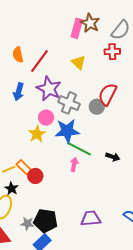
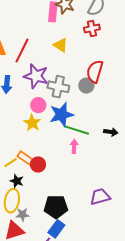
gray star: (27, 224) -> (23, 215), moved

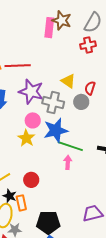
yellow triangle: (61, 45) -> (68, 81), moved
red line: (22, 51) -> (18, 66), turned 60
red semicircle: (95, 71) -> (90, 88), size x0.6
orange rectangle: (25, 158) -> (21, 203), moved, turned 42

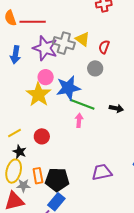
gray circle: (81, 102) -> (95, 68), moved
gray cross: (53, 103) -> (64, 43), moved
yellow star: (26, 138) -> (39, 95), size x1.4
orange rectangle: (21, 203) -> (38, 176), moved

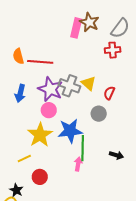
pink circle: (46, 77) -> (49, 110), moved
green line: (82, 104) -> (83, 148), turned 65
yellow line: (15, 133) -> (24, 158), moved

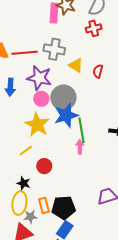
gray cross: (69, 86) -> (54, 49), moved
gray circle: (99, 114) -> (63, 98), moved, size x1.6

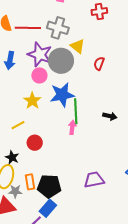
red semicircle: (98, 71) -> (99, 63), moved
gray circle: (63, 98) -> (61, 61), moved
yellow star: (37, 125) -> (32, 101), size x0.7

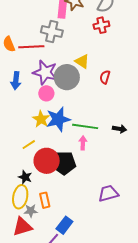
gray cross: (58, 28) -> (52, 31), moved
blue star: (62, 95) -> (58, 119), moved
green line: (76, 111) -> (85, 126), turned -75
red circle: (35, 143) -> (47, 161), size x1.6
black pentagon: (49, 186) -> (64, 163), moved

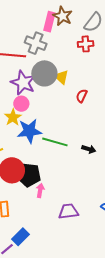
gray circle: (67, 77) -> (44, 73), moved
yellow star: (41, 119) -> (13, 117), moved
pink arrow: (83, 143) -> (40, 190), moved

